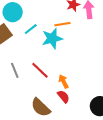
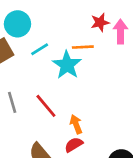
cyan star: (52, 38) -> (67, 65), turned -30
red semicircle: (63, 97) -> (74, 145), turned -88

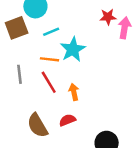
orange line: (83, 47) -> (50, 59), moved
orange arrow: (76, 124) -> (74, 92), moved

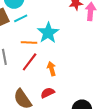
cyan line: (51, 32) -> (21, 18), moved
red line: (49, 82) -> (30, 62), turned 72

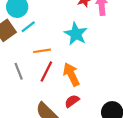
cyan star: (48, 33) -> (76, 34), moved
orange arrow: (51, 69) -> (71, 74), size x1.5

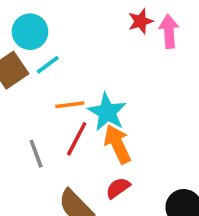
cyan star: (76, 34) -> (107, 112), moved
gray line: (19, 71) -> (36, 154), moved

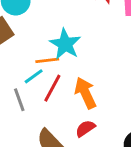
cyan line: (48, 65) -> (34, 76), moved
cyan star: (107, 112) -> (65, 44), moved

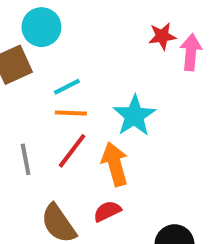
cyan star: (65, 44) -> (134, 116), moved
cyan line: (34, 76) -> (67, 87), moved

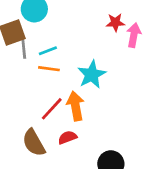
red line: (72, 151) -> (52, 109), moved
gray line: (26, 159) -> (24, 48), moved

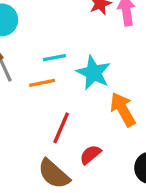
cyan line: (48, 51) -> (54, 58), moved, turned 30
orange arrow: (75, 106) -> (123, 109), moved

